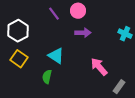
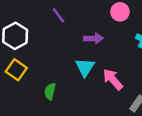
pink circle: (78, 11) -> (120, 12), moved
cyan triangle: (56, 56) -> (85, 67), moved, turned 30

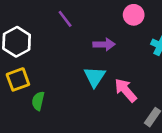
yellow square: (16, 70) -> (18, 79), turned 35
green semicircle: (50, 91) -> (38, 101), moved

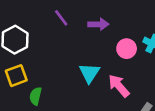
pink circle: (134, 15) -> (127, 49), moved
purple arrow: (104, 44) -> (98, 24), moved

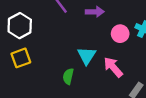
green semicircle: (35, 96) -> (68, 76), moved

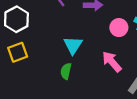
cyan triangle: (87, 56) -> (73, 45), moved

